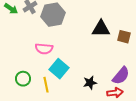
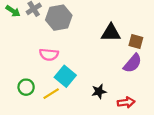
purple semicircle: (121, 76) -> (133, 63), moved
yellow line: (46, 85) -> (51, 94), turned 70

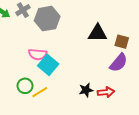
cyan square: (65, 76) -> (48, 65), moved
green circle: (26, 87) -> (25, 86), moved
red arrow: (126, 102) -> (106, 92), moved

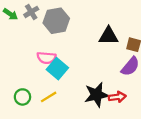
green circle: (25, 86) -> (22, 97), moved
black star: (86, 90) -> (97, 95), size x1.6

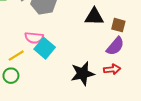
yellow line: (49, 97) -> (16, 56), moved
red arrow: (117, 97) -> (112, 69), moved

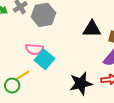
yellow line: (16, 56) -> (22, 75), moved

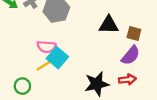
yellow line: (22, 75) -> (44, 65), moved

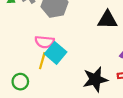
yellow line: (44, 65) -> (42, 61), turned -42

